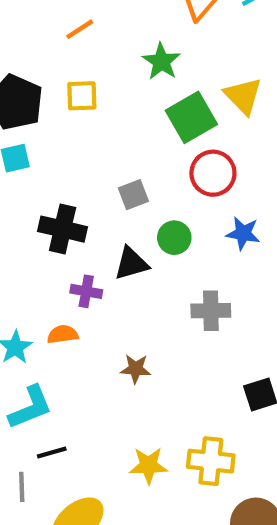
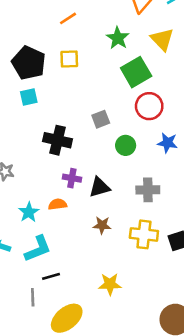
yellow triangle: (243, 96) -> (162, 39), moved
black triangle: (131, 263) -> (99, 187), moved
yellow cross: (211, 461) -> (144, 234), moved

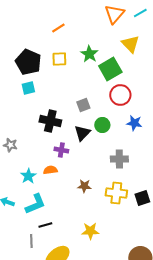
green star: (118, 38) -> (89, 54), moved
black triangle: (99, 187) -> (82, 133), moved, turned -30

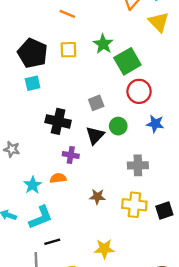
orange line: (58, 28) -> (67, 14), turned 56
yellow triangle: (130, 44) -> (159, 22), moved

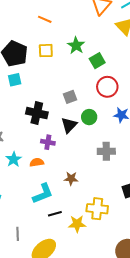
green square: (127, 61) -> (97, 61), size x0.7
cyan star: (33, 185) -> (14, 159), moved
yellow cross: (134, 205) -> (97, 209), moved
cyan L-shape: (41, 217) -> (43, 194), moved
black line: (52, 242) -> (55, 214), moved

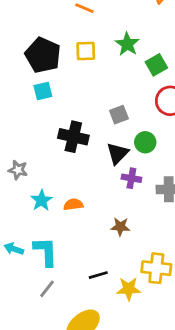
purple cross: (48, 142) -> (131, 178), moved
cyan L-shape: (43, 194) -> (46, 252), moved, turned -70
gray line: (18, 234) -> (47, 289), moved, turned 40

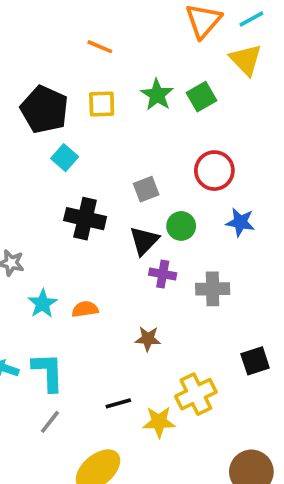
green square: (156, 65) -> (201, 97), moved
cyan square: (43, 91) -> (65, 158), moved, turned -36
yellow cross: (156, 268) -> (196, 394), turned -32

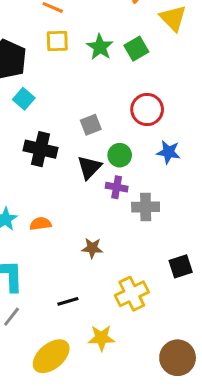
yellow square: (102, 104) -> (57, 41), moved
purple cross: (163, 274) -> (117, 187), moved
yellow star: (159, 422) -> (101, 338), moved

